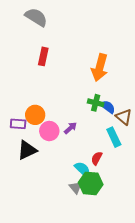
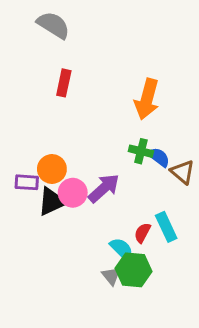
purple arrow: (70, 128) -> (104, 188), size x1.6
cyan rectangle: (114, 137) -> (166, 227), moved
black triangle: (27, 150) -> (52, 202), moved

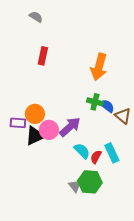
gray semicircle: (53, 25) -> (36, 17), size x0.6
cyan semicircle: (122, 249) -> (82, 151), moved

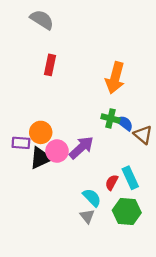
gray semicircle: (36, 17) -> (42, 20), size x1.5
cyan semicircle: (82, 151) -> (92, 198), moved
green hexagon: (90, 182) -> (127, 211), moved

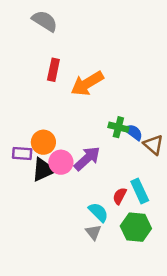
orange arrow: (115, 78) -> (87, 83), moved, turned 44

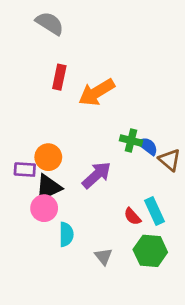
pink circle: (61, 162) -> (44, 208), moved
red semicircle: (120, 196) -> (132, 216), turned -70
cyan semicircle: (98, 212) -> (66, 234), moved, turned 45

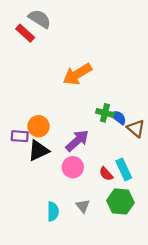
red rectangle: (59, 77) -> (25, 33), moved, turned -60
pink circle: (44, 208) -> (73, 167), moved
cyan semicircle: (66, 234) -> (53, 211), moved

